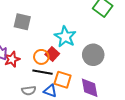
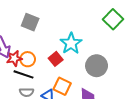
orange circle: (41, 57) -> (28, 59), moved
black line: (43, 72) -> (24, 74), moved

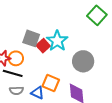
gray square: (30, 22) -> (31, 38), moved
red square: (56, 59) -> (43, 46), moved

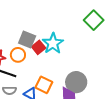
orange circle: (16, 58) -> (18, 55), moved
gray circle: (83, 61) -> (76, 82), moved

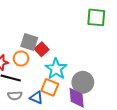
green square: (94, 20) -> (96, 17), turned -36
cyan star: (53, 43) -> (56, 69), moved

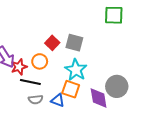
gray square: (29, 42) -> (74, 43), moved
red square: (42, 49) -> (52, 43), moved
gray circle: (83, 82) -> (117, 86), moved

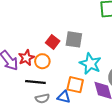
red star: (19, 67) -> (26, 58), moved
cyan star: (76, 70) -> (90, 64), moved

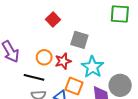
red square: (53, 42) -> (53, 19), moved
red star: (26, 58) -> (63, 61), moved

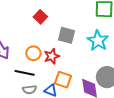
cyan star: (92, 67) -> (98, 41), moved

